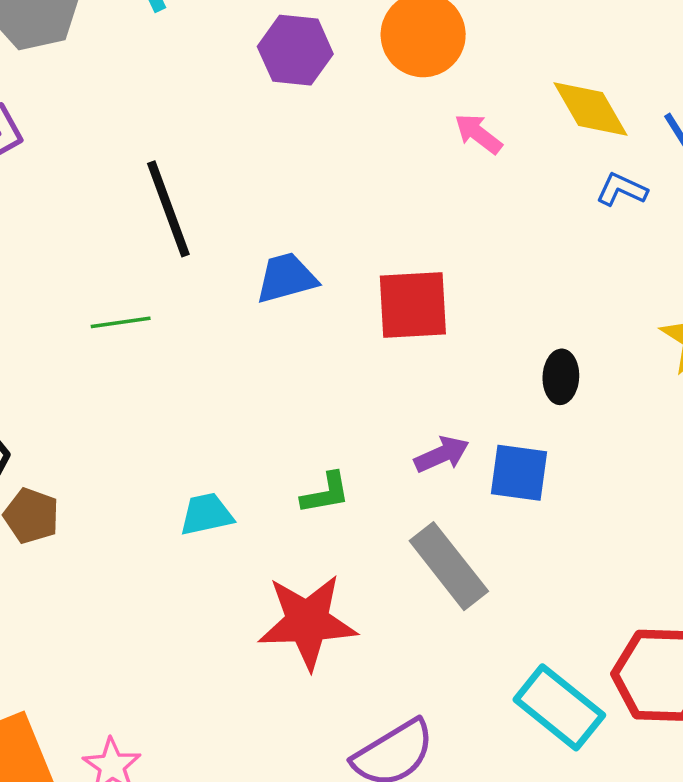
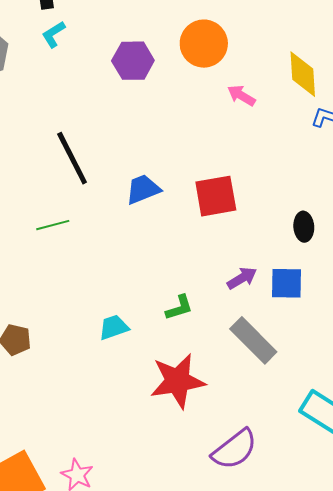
yellow diamond: (591, 109) -> (303, 74), turned 33

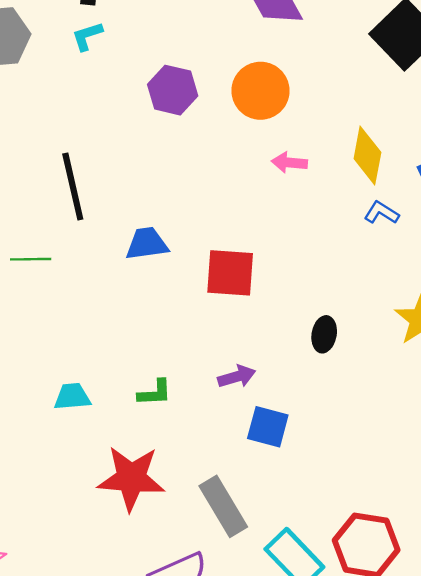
pink arrow: (241, 96) -> (289, 163), turned -40
blue square: (287, 283) -> (268, 427), moved
gray rectangle: (253, 340) -> (223, 506), moved

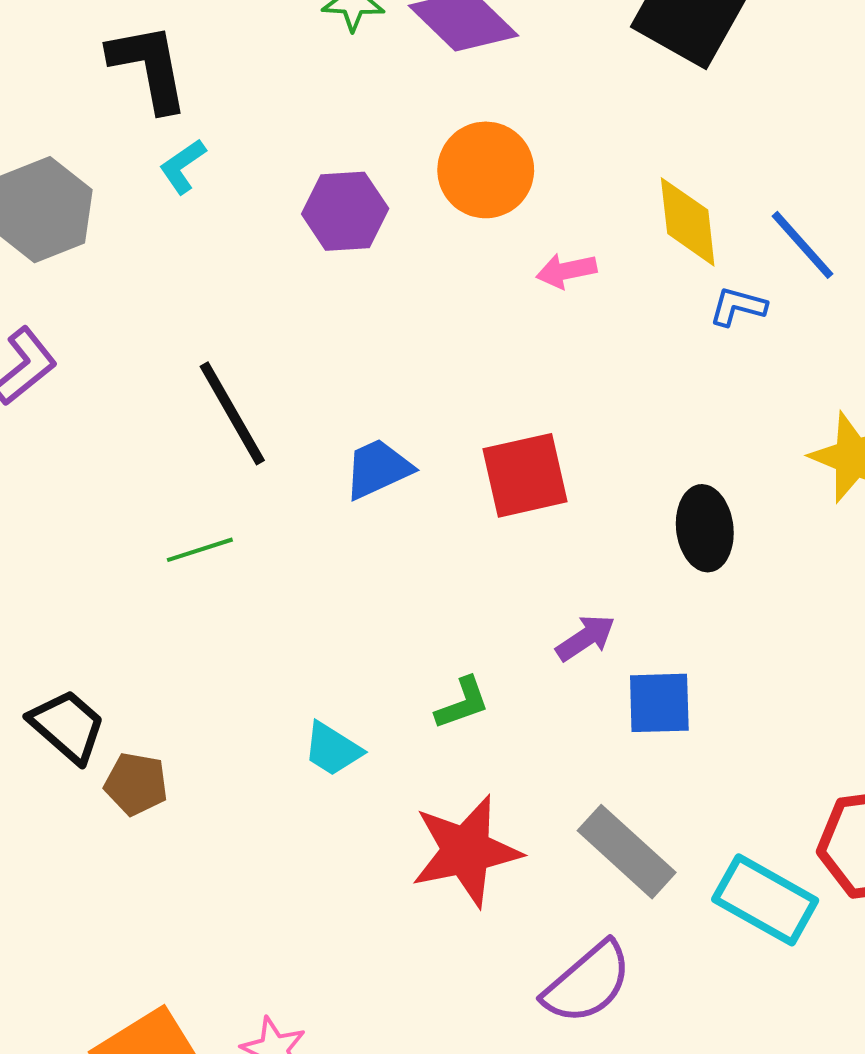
black ellipse: (324, 334) -> (705, 528), size x1.4
cyan trapezoid: (72, 397) -> (332, 749), turned -126

